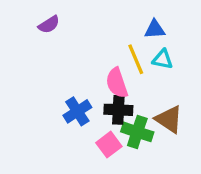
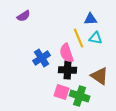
blue cross: (77, 111) -> (42, 58), moved
green cross: (137, 132) -> (80, 96), moved
pink square: (109, 145) -> (62, 92), turned -35

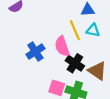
black cross: (68, 70) -> (75, 63), moved, turned 30

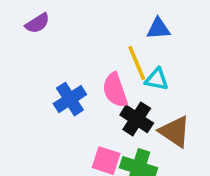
cyan triangle: (93, 30) -> (157, 79), moved

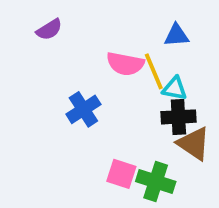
pink semicircle: (115, 90) -> (125, 64), moved, turned -60
black cross: (137, 119) -> (178, 117), moved, turned -36

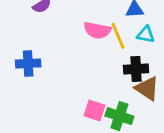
cyan triangle: (175, 88) -> (146, 34), moved
blue cross: (83, 109) -> (28, 63), moved, turned 30

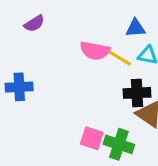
yellow line: (118, 36) -> (117, 57), turned -36

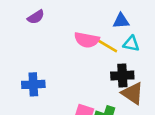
blue cross: (19, 87) -> (33, 84), moved

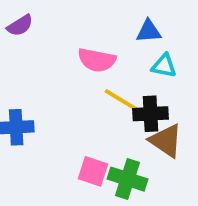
yellow line: (106, 45) -> (122, 100), moved

